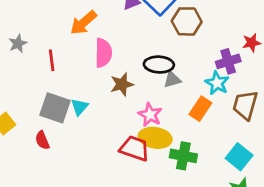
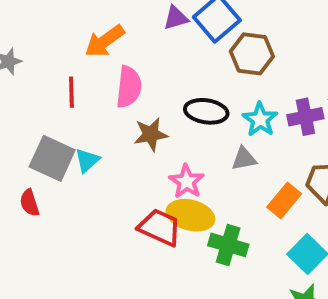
red line: (52, 60) -> (71, 92), moved
gray triangle: (172, 80) -> (244, 159), moved
cyan star: (217, 83) -> (260, 119), moved
orange rectangle: (200, 109) -> (284, 200), moved

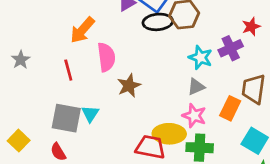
black ellipse: (206, 111) -> (158, 22), moved
pink star: (186, 181) -> (194, 116), moved

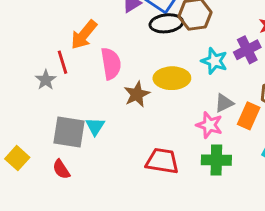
gray star: (21, 60) -> (46, 80), moved
red line: (68, 70) -> (63, 62), moved
gray triangle: (196, 87) -> (224, 103), moved
yellow ellipse: (169, 134) -> (172, 78), moved

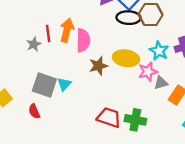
orange arrow: (84, 35) -> (67, 30), moved, turned 145
pink star: (209, 125) -> (148, 72), moved, turned 30
green cross: (216, 160) -> (135, 120), moved

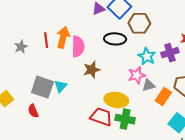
black ellipse: (129, 18) -> (115, 39), moved
gray star: (34, 44) -> (21, 47), moved
yellow ellipse: (126, 58) -> (116, 100), moved

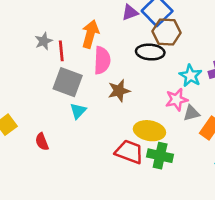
brown hexagon: (139, 23) -> (167, 32), moved
orange arrow: (63, 37) -> (90, 34), moved
gray star: (21, 47) -> (44, 41), moved
gray square: (42, 87) -> (68, 82), moved

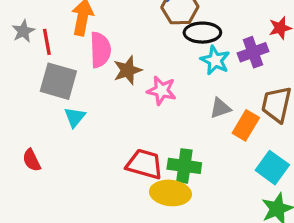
black ellipse: (150, 52) -> (202, 33), moved
brown star: (119, 91) -> (128, 70), moved
pink star: (177, 100) -> (162, 91), moved, turned 30
yellow ellipse: (149, 131) -> (170, 193), moved

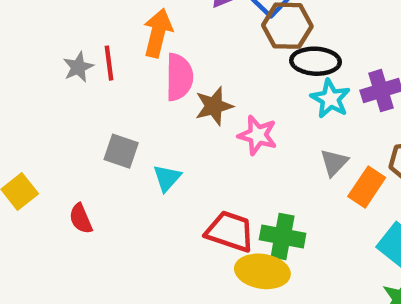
gray star: (23, 31) -> (78, 67), moved
gray square: (58, 81) -> (121, 151), moved, size x0.7
gray triangle: (220, 108) -> (334, 162), turned -30
cyan triangle: (75, 117) -> (167, 178), moved

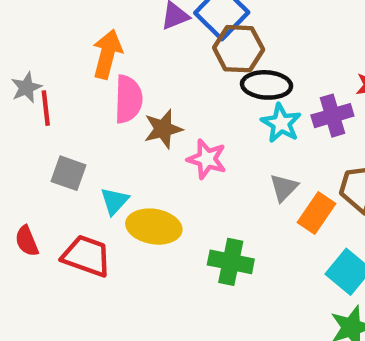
red line: (109, 63) -> (46, 108), moved
red trapezoid: (230, 231) -> (86, 256), moved
yellow ellipse: (262, 271) -> (154, 227), moved

